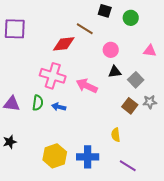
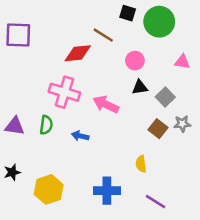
green circle: (131, 18) -> (159, 22), size x1.6
blue arrow: (59, 107) -> (80, 136), moved
yellow hexagon: (55, 156) -> (49, 189), moved

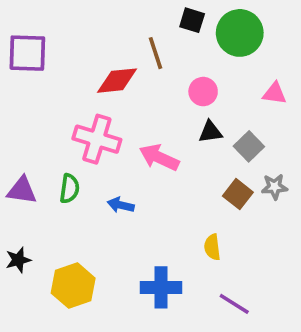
brown line: (103, 35) -> (155, 53), turned 40

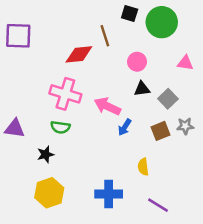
green semicircle: (69, 189) -> (60, 127), moved, turned 90
brown square: (238, 194) -> (160, 131), turned 30
blue arrow: (121, 205) -> (125, 127), moved, turned -70
black star: (18, 260) -> (46, 154), moved

